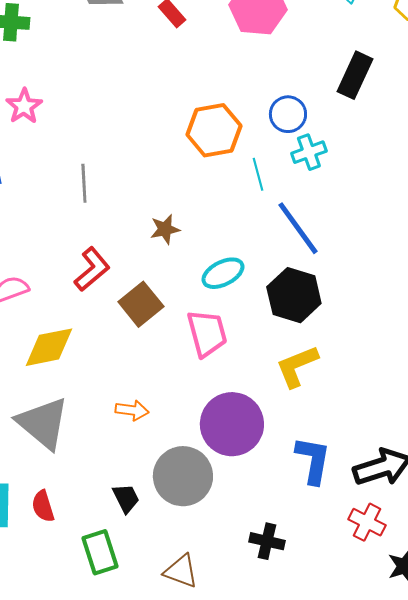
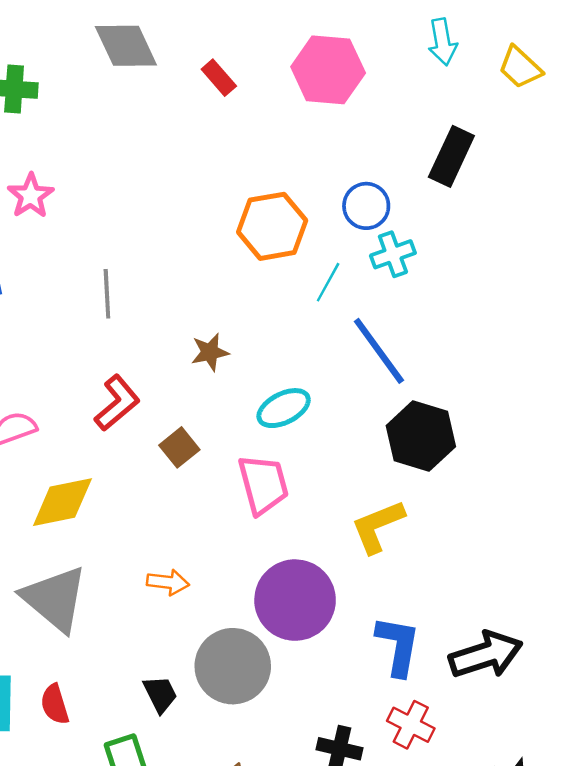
cyan line: (258, 174) -> (328, 282), turned 44
black hexagon: (294, 295) -> (421, 436), moved
brown square: (141, 304) -> (179, 447), size x0.7
red cross: (367, 522) -> (411, 725), moved

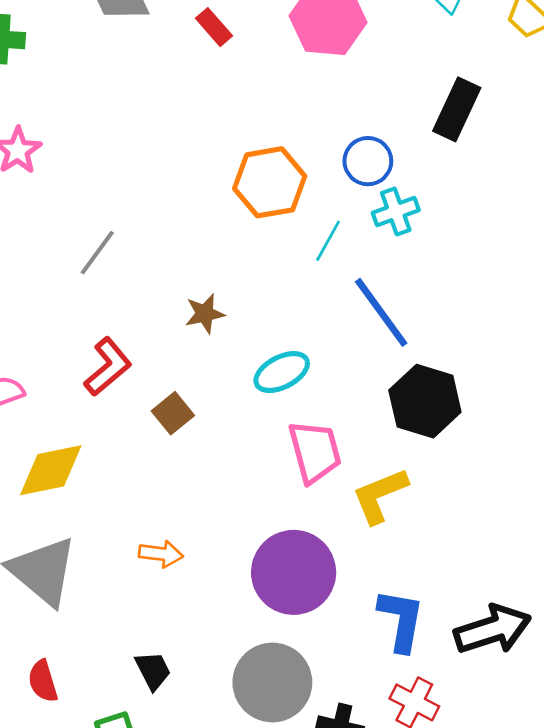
gray line: (107, 294) -> (97, 253), turned 39
pink trapezoid: (263, 484) -> (315, 452), moved
gray circle: (233, 666) -> (272, 682), moved

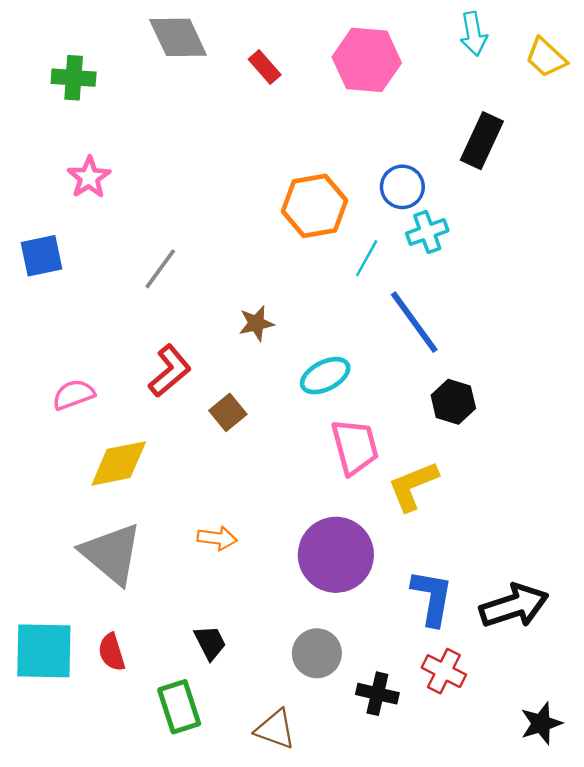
black hexagon: (425, 401) -> (453, 402), size x0.7
gray circle: (272, 682) -> (317, 653), size x0.7

